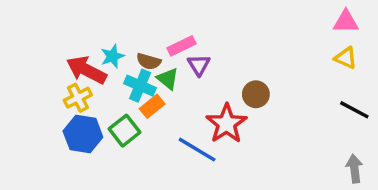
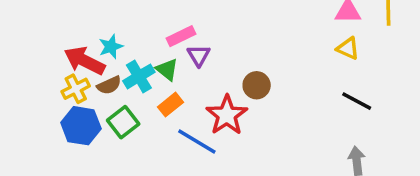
brown semicircle: (149, 61) -> (109, 85), moved, turned -40
cyan cross: (140, 86) -> (139, 76), turned 36
orange rectangle: (152, 106) -> (171, 105), moved

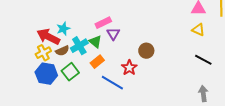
red star: (227, 115) -> (129, 68), size x0.7

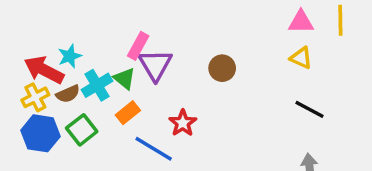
pink rectangle: (103, 23) -> (138, 46), turned -35
purple triangle: (113, 34) -> (155, 65), size x1.5
brown circle: (146, 51) -> (222, 68), moved

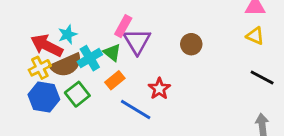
brown semicircle: (68, 94) -> (66, 65), size x1.6

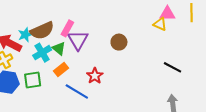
yellow triangle: (255, 36) -> (160, 24), moved
brown semicircle: (66, 65) -> (42, 31), moved
green square: (77, 94) -> (33, 80), turned 30

